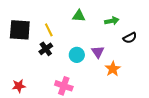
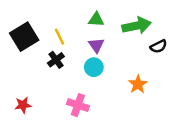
green arrow: (112, 21) -> (137, 26), size x1.6
black square: (20, 30) -> (24, 37), turned -35
purple triangle: (98, 52) -> (96, 45), moved

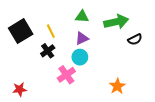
purple triangle: (96, 45) -> (82, 38), turned 40
orange star: (138, 84) -> (117, 86), moved
pink cross: (78, 105) -> (66, 75), moved, turned 36

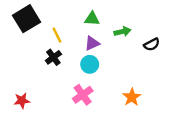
green arrow: (116, 22) -> (122, 32), moved, size x0.6
black square: (21, 31) -> (26, 19), moved
pink cross: (66, 75) -> (83, 95), moved

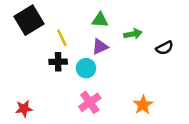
black cross: (53, 57) -> (58, 62), turned 35
cyan circle: (90, 64) -> (86, 68), moved

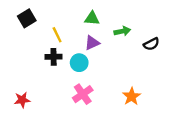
black square: (29, 20) -> (27, 18), size x0.7

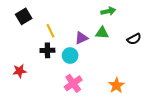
green triangle: (92, 18) -> (102, 33), moved
green arrow: (122, 31) -> (108, 11), moved
red star: (22, 100) -> (20, 71), moved

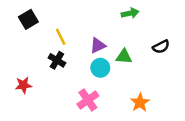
green triangle: (102, 33) -> (124, 57), moved
black cross: (47, 50) -> (57, 60), turned 32
cyan circle: (70, 56) -> (100, 68), moved

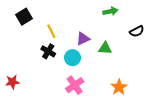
black semicircle: (161, 47) -> (137, 31), moved
cyan circle: (100, 68) -> (72, 58), moved
red star: (23, 85) -> (12, 82), moved

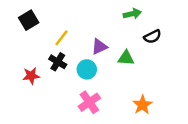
yellow line: (51, 31) -> (62, 38), turned 64
black semicircle: (137, 31) -> (152, 37), moved
red star: (12, 82) -> (31, 76), moved

